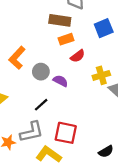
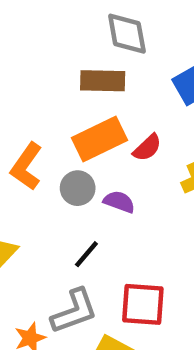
orange rectangle: (66, 39) -> (100, 139), moved, size x1.6

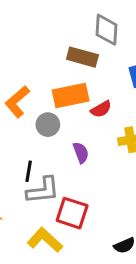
purple semicircle: (119, 202) -> (81, 153), moved, turned 35
black line: (86, 254) -> (29, 171), moved, turned -45
gray L-shape: (74, 311) -> (43, 190), moved

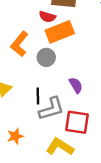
red semicircle: (101, 109) -> (47, 17), moved, turned 56
purple semicircle: (81, 153) -> (76, 85), moved

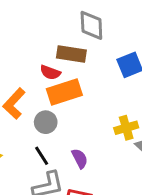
black line: (38, 96) -> (42, 156), moved, turned -35

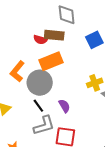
red semicircle: (50, 72) -> (40, 40), moved
gray circle: (46, 122) -> (40, 83), size x1.6

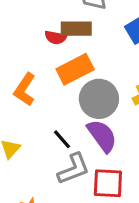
gray circle: (40, 83) -> (99, 99), moved
purple semicircle: (64, 106) -> (102, 136), size x1.6

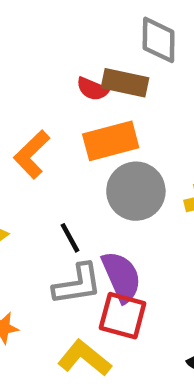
purple semicircle: (102, 136) -> (121, 277), moved

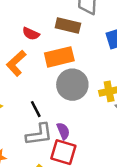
red semicircle: (92, 89) -> (31, 34), moved
purple semicircle: (121, 277) -> (63, 131), size x0.6

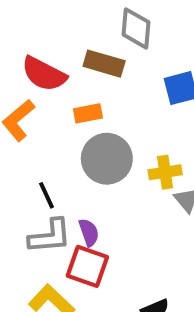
red semicircle: (31, 34) -> (44, 74), size x1.6
orange rectangle: (59, 57) -> (88, 113), size x0.6

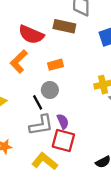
orange rectangle: (88, 113) -> (55, 65), moved
gray circle: (107, 159) -> (50, 90), moved, size x0.6

